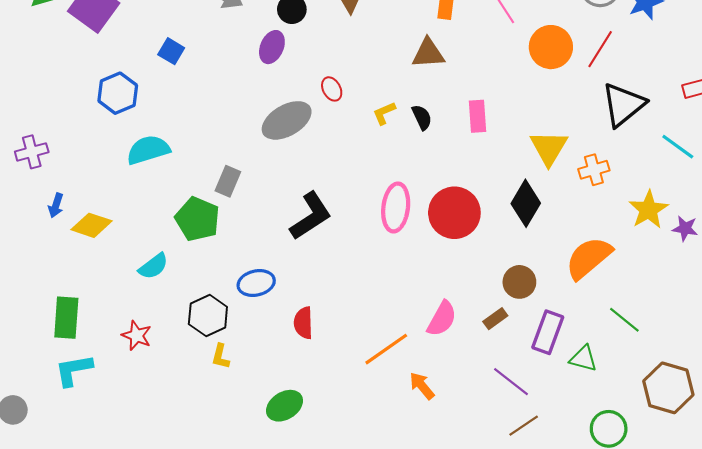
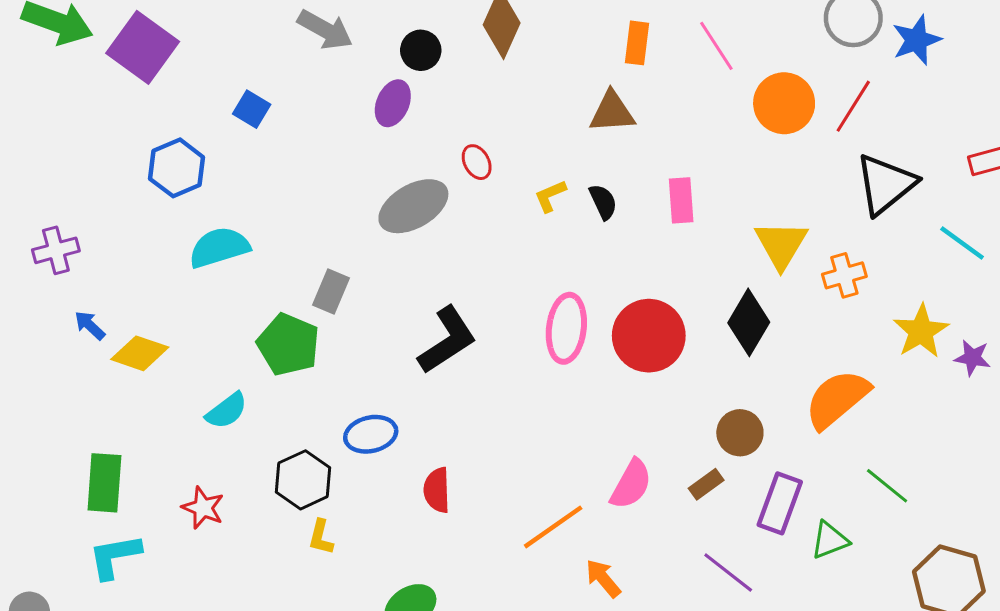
blue arrow: (56, 205) -> (90, 325), turned 115
green triangle: (583, 359) -> (830, 540), turned -36

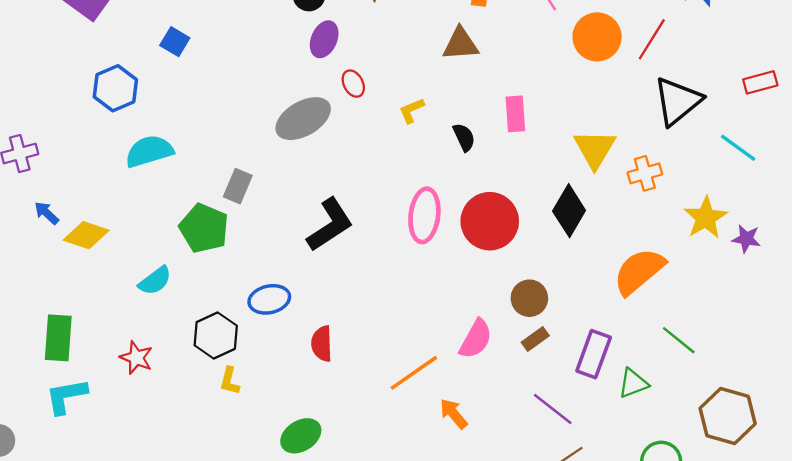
purple ellipse: (393, 103) -> (324, 39), moved
black semicircle: (603, 202) -> (464, 137), moved
brown circle: (740, 433) -> (529, 298), moved

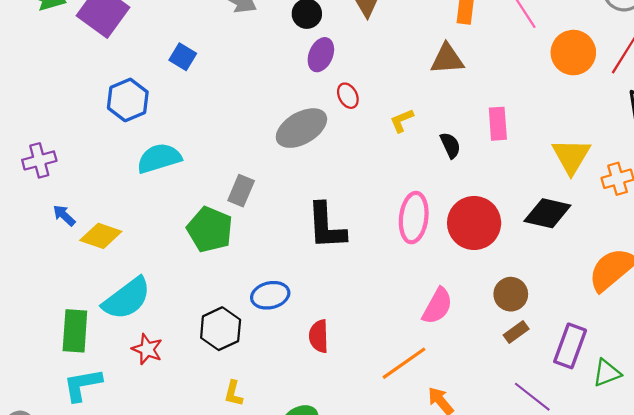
black diamond: (569, 211) -> (547, 213), turned 72
black L-shape: (330, 225) -> (326, 226), turned 120
cyan semicircle: (155, 281) -> (127, 298), moved, size x1.6
pink semicircle: (476, 339) -> (437, 306), moved
yellow L-shape: (230, 381) -> (234, 393), moved

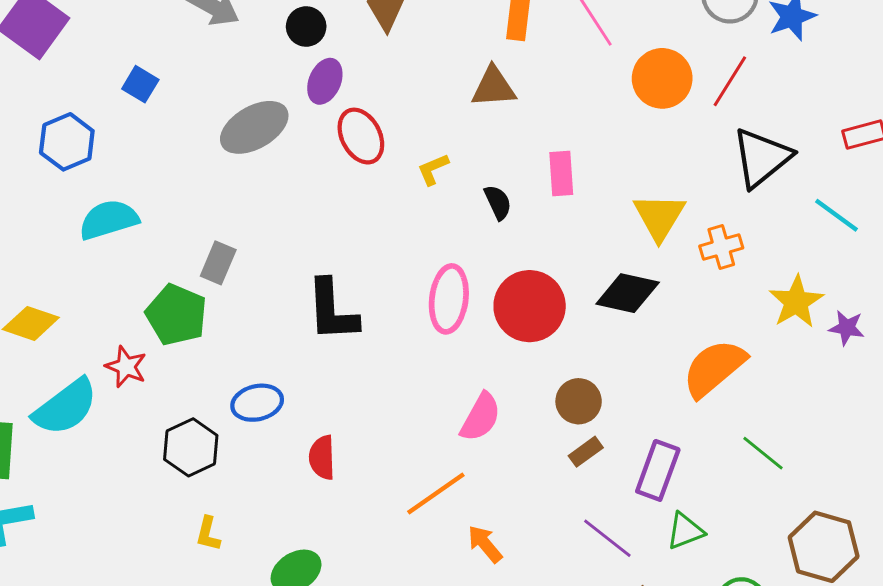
red ellipse: (348, 96) -> (361, 136), size x1.6
gray ellipse: (301, 128) -> (254, 127), moved
red star: (147, 349) -> (126, 367), moved
green triangle: (607, 373) -> (685, 531), moved

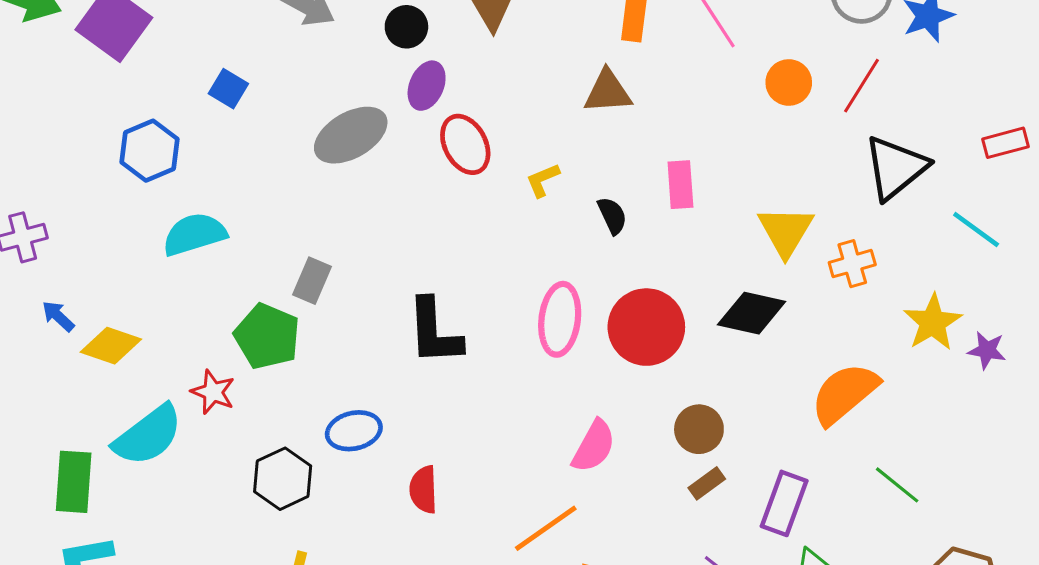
orange circle: (662, 78) -> (789, 82), size x0.7

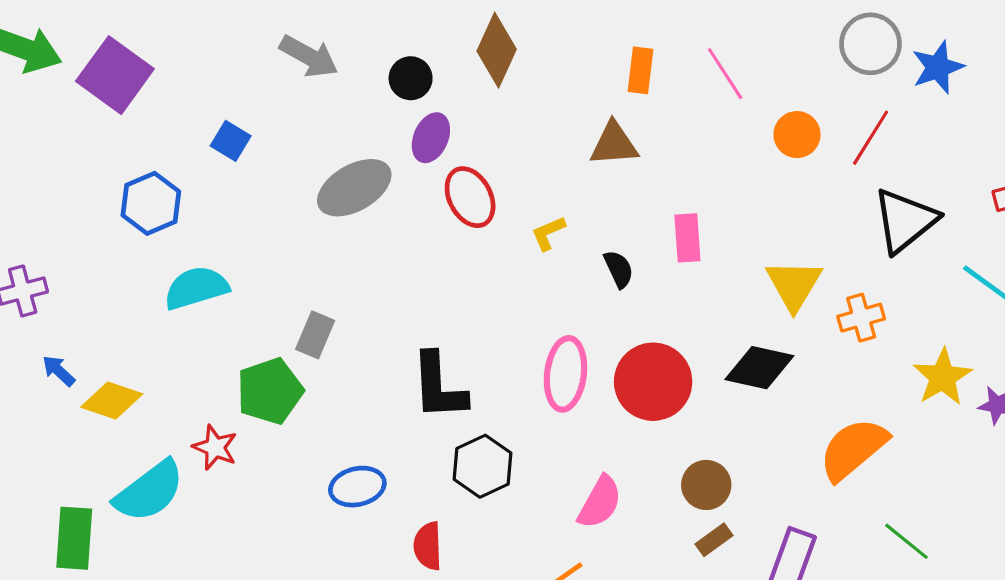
green pentagon: (267, 336) -> (270, 391), turned 30
black hexagon: (283, 479) -> (483, 466), moved

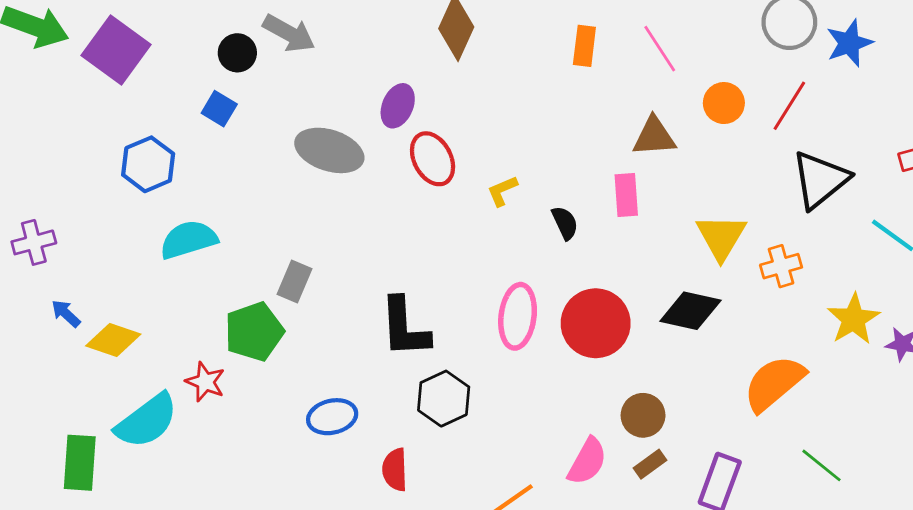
black circle: (411, 78) -> (237, 53), moved
brown triangle: (614, 144) -> (654, 136), moved
gray ellipse: (354, 188) -> (329, 150), turned 48
pink semicircle: (600, 502) -> (587, 461), moved

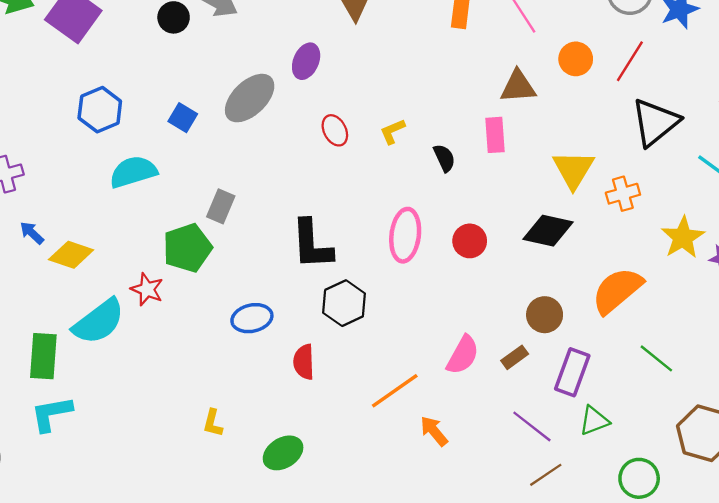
blue square: (219, 109) -> (183, 118), moved
gray ellipse: (329, 150) -> (250, 98), turned -62
red ellipse: (433, 159) -> (335, 130), moved, size x0.7
red circle: (596, 323) -> (470, 241), size x0.6
brown circle: (643, 415) -> (545, 315), moved

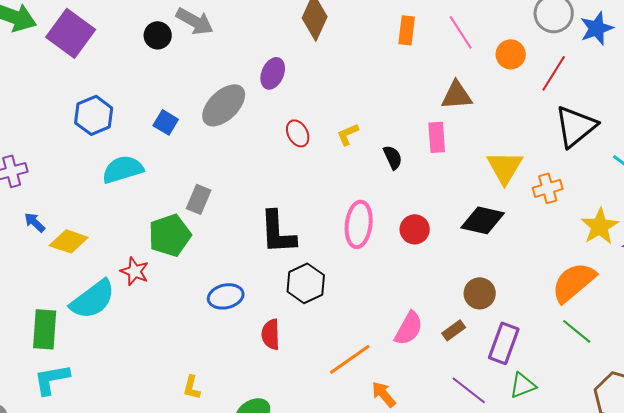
orange circle: (576, 59) -> (511, 54), moved
orange semicircle: (617, 290) -> (574, 282), moved

